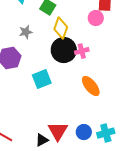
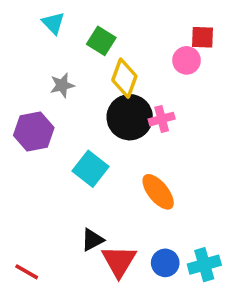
cyan square: (42, 79) -> (91, 169), turned -30
orange ellipse: (91, 86) -> (158, 192), moved
black triangle: (42, 140) -> (92, 240), moved

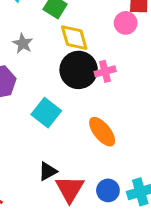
yellow diamond: (124, 78) -> (74, 38), turned -36
gray star: (62, 85) -> (23, 43), turned -30

